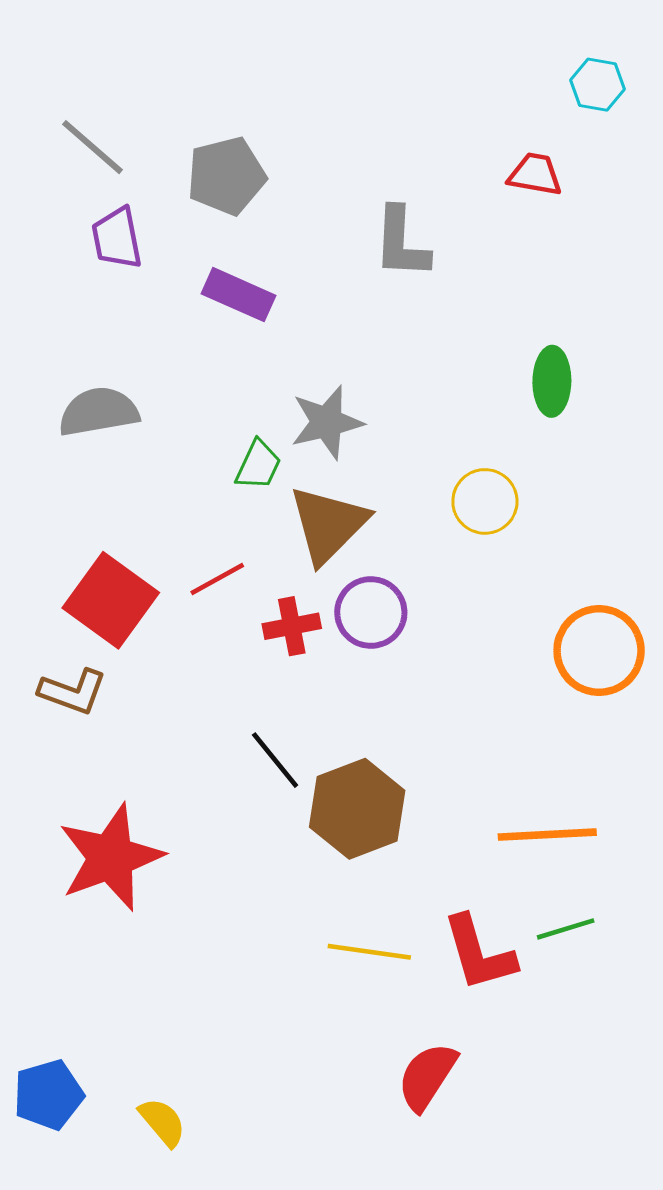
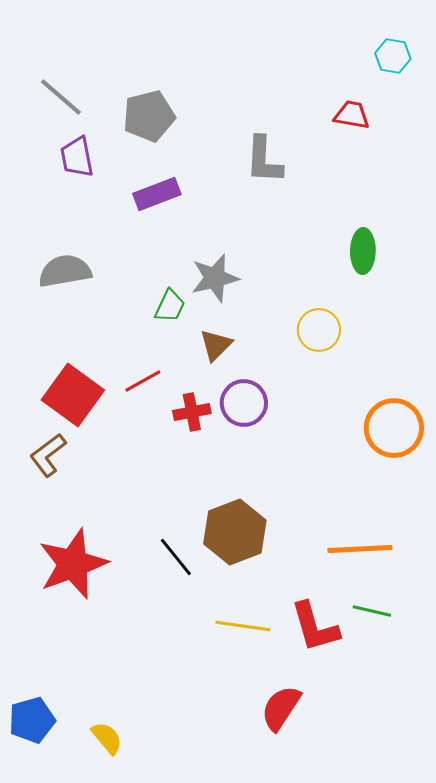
purple rectangle: (239, 295) -> (157, 194), turned -45
brown triangle: (328, 524) -> (216, 345), size x0.6
brown L-shape: (73, 692) -> (48, 455), turned 123
black line: (275, 760) -> (176, 557), moved
green line: (566, 929) -> (372, 611), turned 30

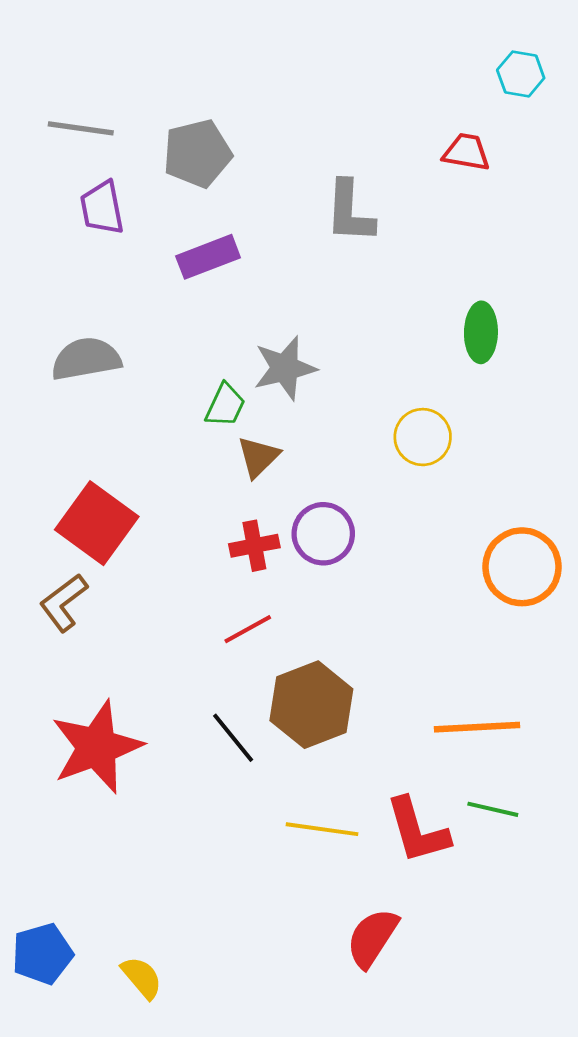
gray line: (61, 97) -> (81, 128), turned -33
brown triangle: (216, 345) -> (258, 457), moved
red line: (143, 381) -> (248, 629), moved

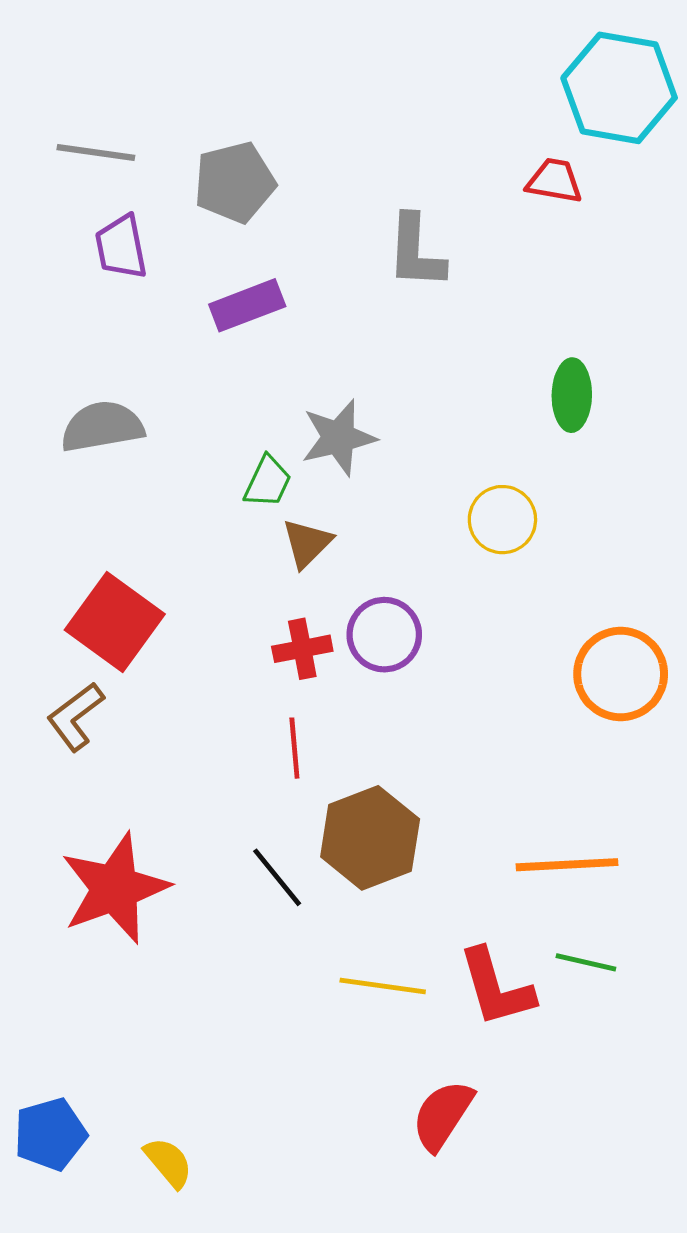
cyan hexagon: (521, 74) -> (619, 88), size x2.0
red line: (248, 629) -> (294, 748), turned -66

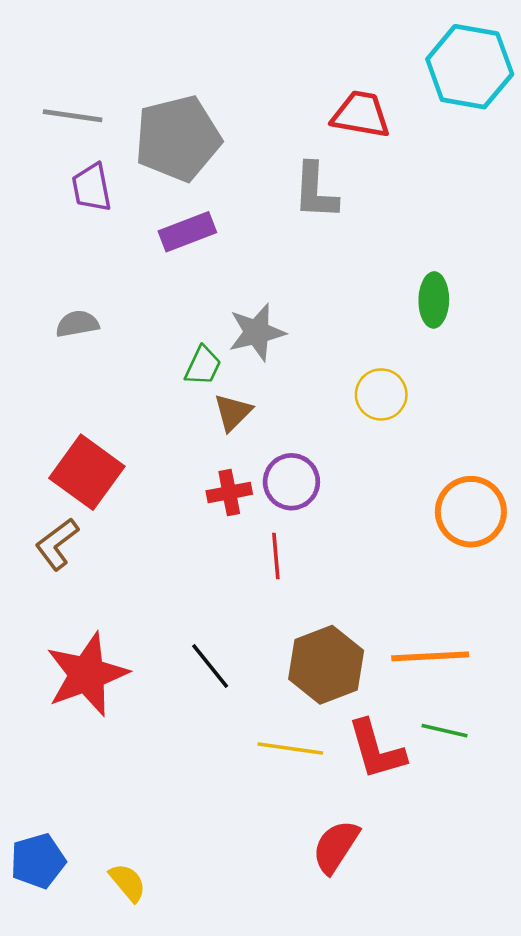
red trapezoid: (554, 181) -> (361, 115), moved, size x1.4
gray pentagon: (235, 182) -> (178, 138), size x1.4
gray semicircle: (102, 427) -> (77, 324), size x0.7
red line: (294, 748) -> (276, 556), moved
brown hexagon: (370, 838) -> (326, 665), moved

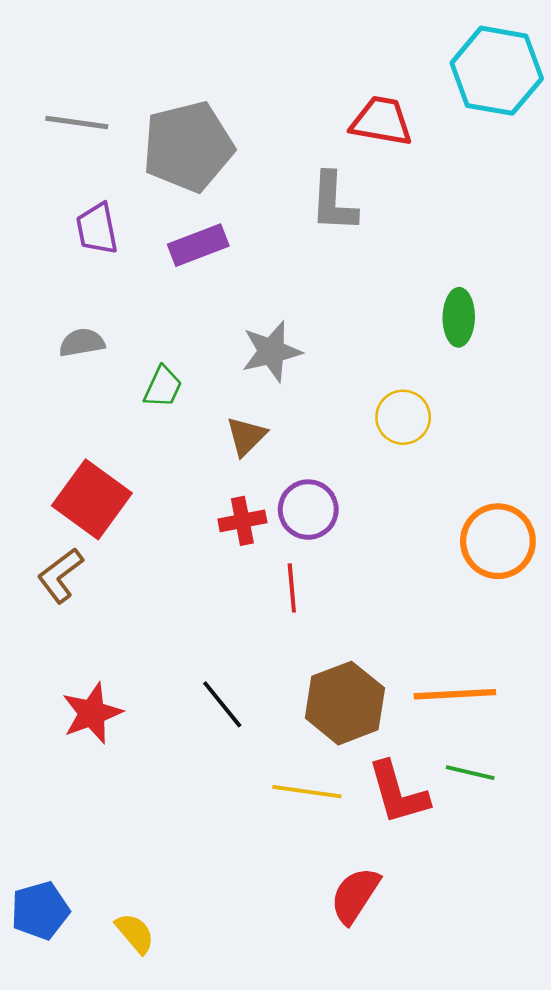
purple trapezoid: (92, 187) -> (97, 229), moved
green trapezoid: (203, 366) -> (163, 387), moved
red star: (87, 674) -> (92, 713), size x0.7

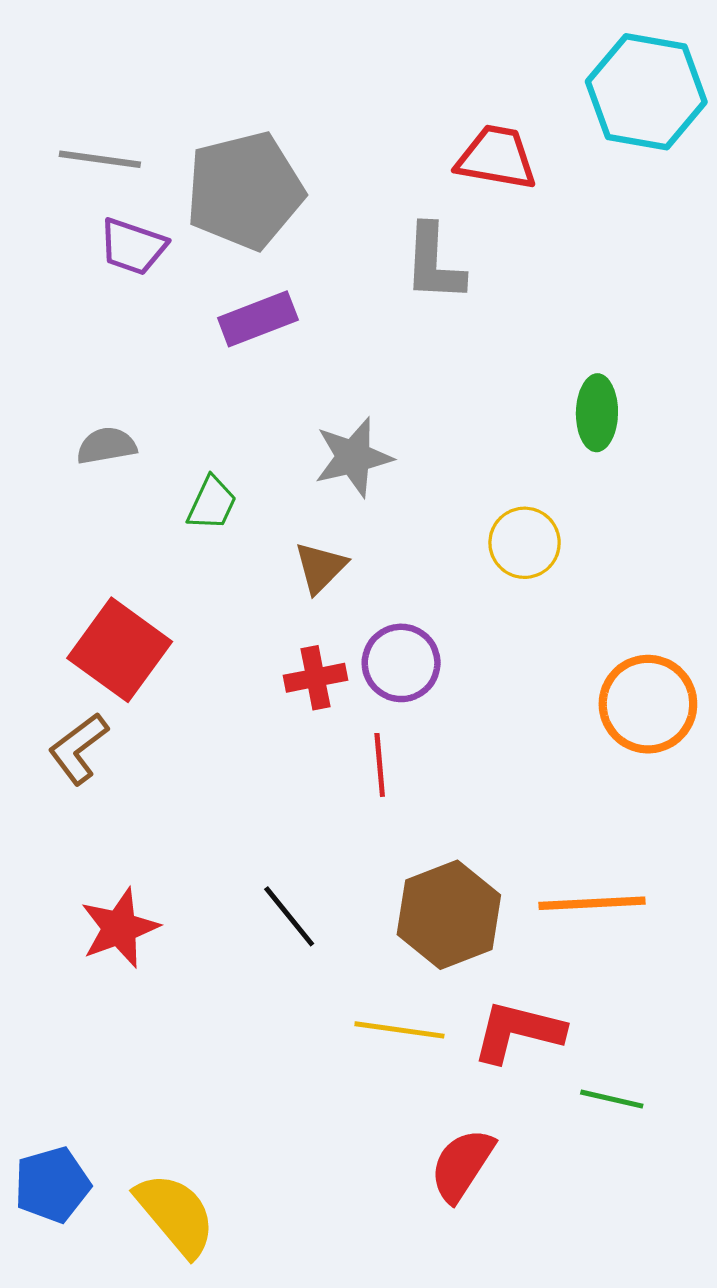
purple trapezoid: (97, 229) -> (133, 246), moved, turned -60
green line: (470, 773) -> (612, 1099), moved
red L-shape: (398, 793) -> (518, 1032), turned 120
yellow semicircle: (135, 933) -> (176, 1214), size x1.6

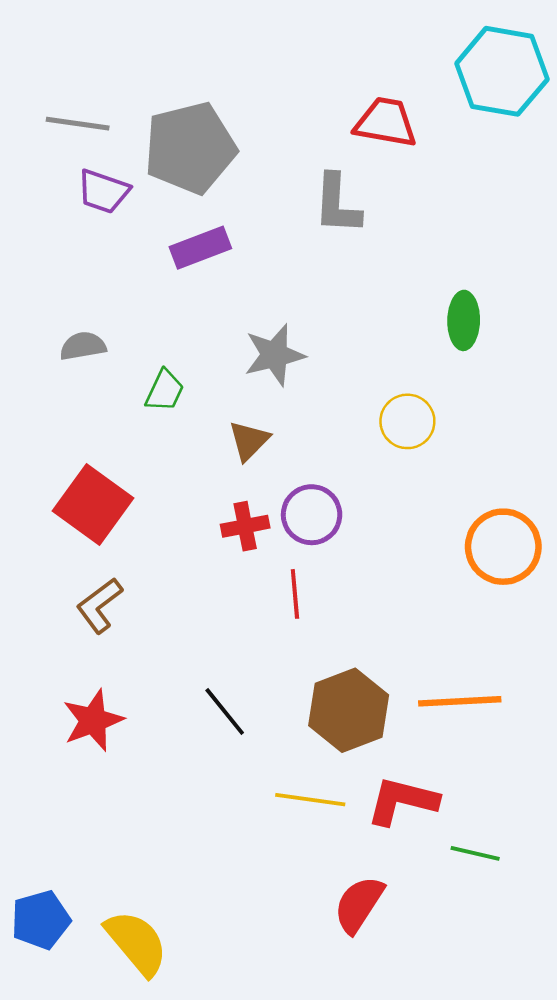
brown L-shape: (78, 749) -> (99, 605), moved

